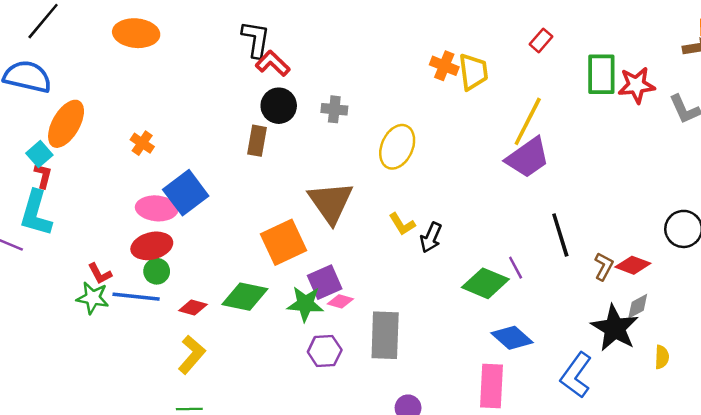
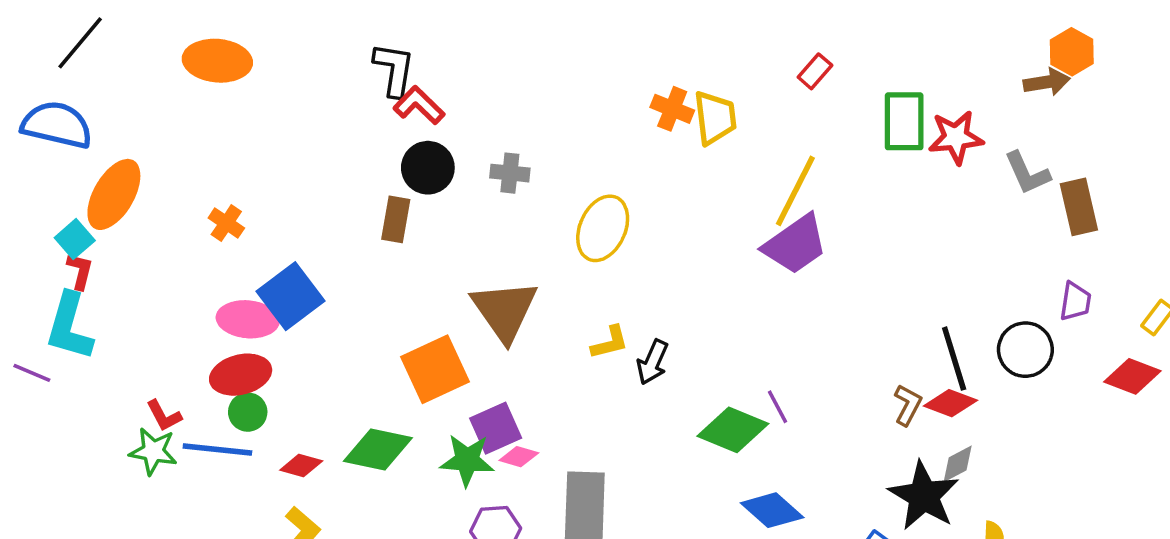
yellow L-shape: (402, 224) -> (610, 342), turned -72
black line: (560, 235) -> (954, 359), moved

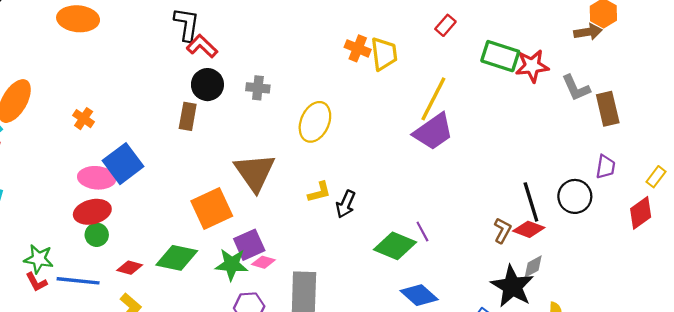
green rectangle: (904, 121) -> (500, 56), turned -72
red diamond: (1132, 376) -> (641, 213), turned -56
red L-shape: (164, 416) -> (36, 282), moved
blue line: (217, 450) -> (78, 281), moved

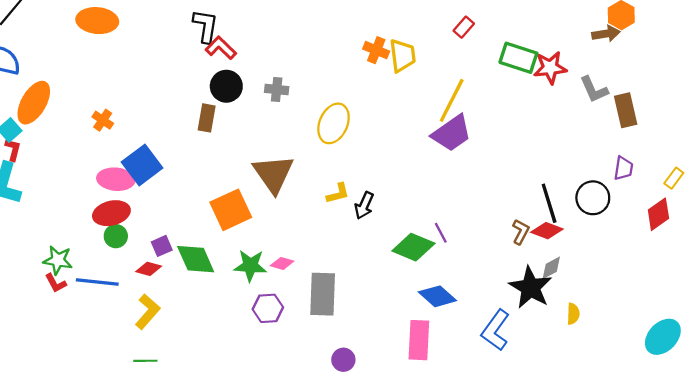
purple square: (249, 245) -> (162, 246), moved, size x0.7
green diamond: (177, 258) -> (196, 259), turned 54

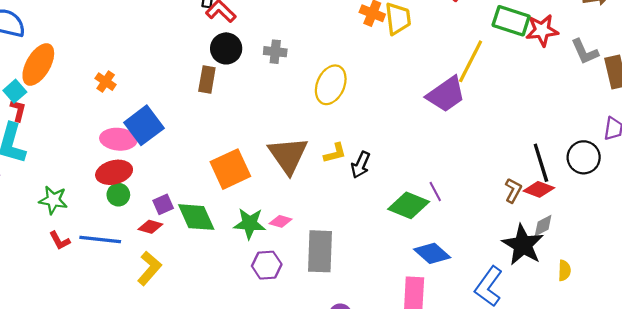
yellow line: (452, 100) -> (471, 61), moved
brown triangle: (273, 174) -> (288, 155), moved
green star: (58, 260) -> (53, 200), moved

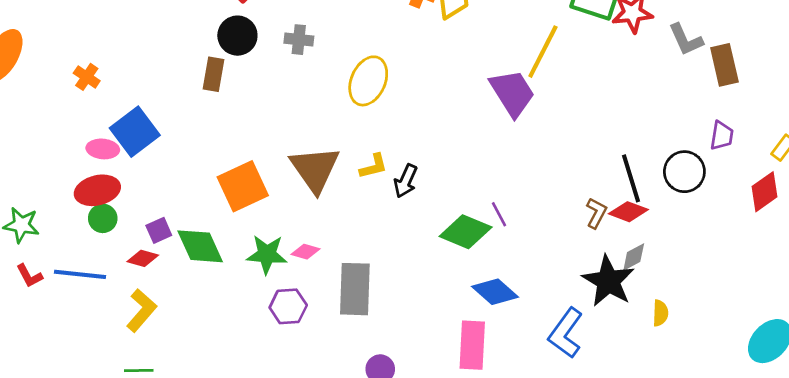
purple trapezoid: (446, 94) -> (512, 93), turned -87
pink ellipse: (118, 139) -> (103, 149), size x0.7

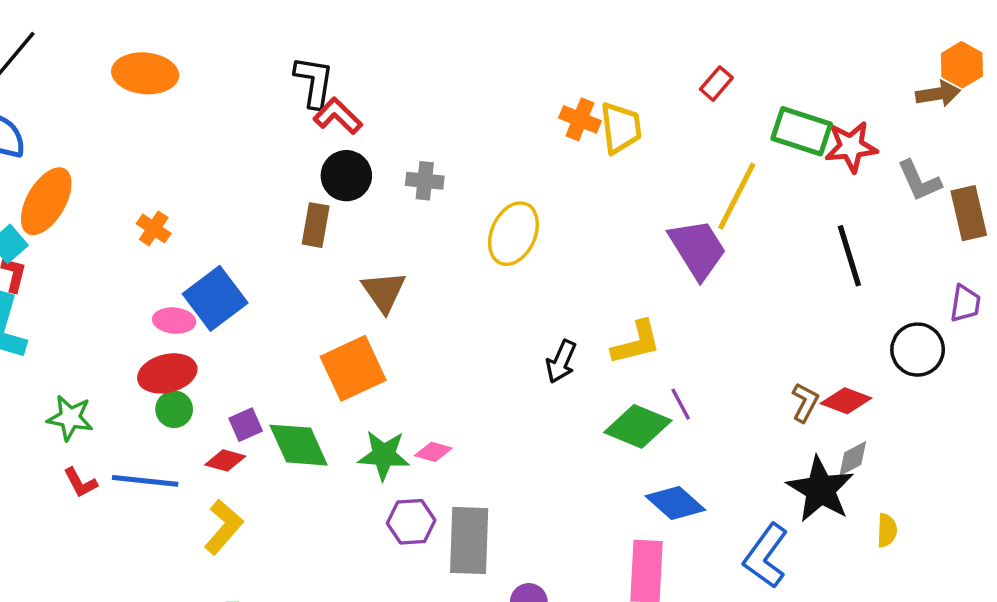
yellow L-shape: (374, 166) -> (636, 343), moved, size x1.4
brown triangle: (315, 169) -> (384, 292), moved, size x0.7
black line: (631, 178) -> (849, 256), moved
gray rectangle: (355, 289) -> (469, 541), moved

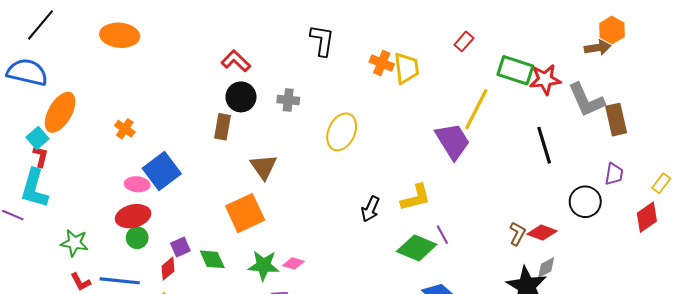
black L-shape: (314, 82) -> (322, 40), moved
gray L-shape: (919, 181) -> (586, 100), size x1.4
green diamond: (299, 445) -> (212, 259), size x0.7
red diamond: (225, 460) -> (168, 269), turned -55

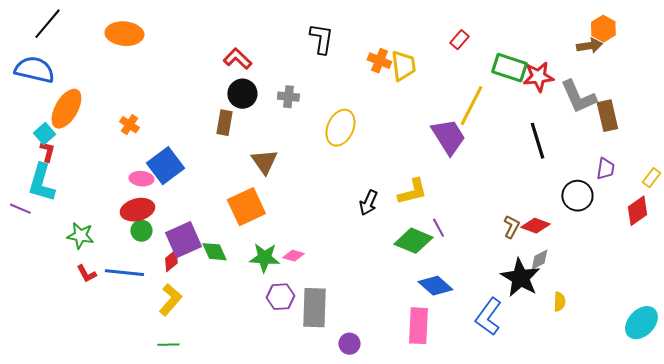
purple square: (180, 247) -> (183, 240), size x1.8

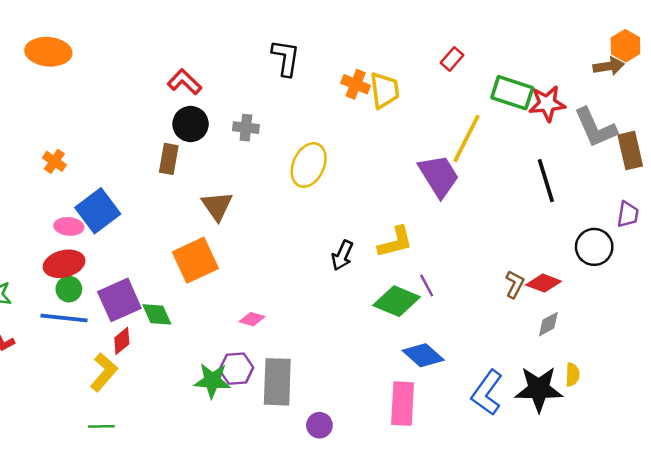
green star: (264, 258) -> (212, 381), moved
red diamond: (171, 261) -> (122, 341), moved
blue line: (124, 273) -> (64, 318), moved
black star: (520, 278) -> (539, 389), moved, turned -30

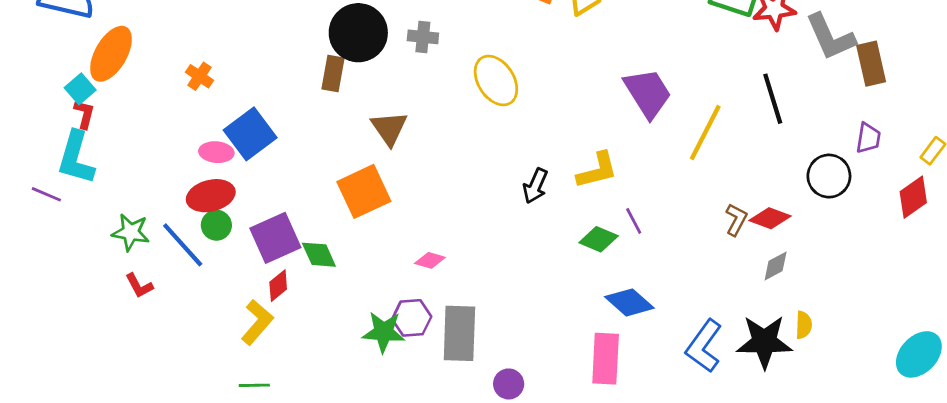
black circle: (191, 124) -> (358, 33), size x1.4
yellow line: (466, 138) -> (705, 132), moved
yellow ellipse: (309, 165) -> (496, 80), turned -57
green diamond: (397, 301) -> (599, 239), size x0.7
blue line: (64, 318) -> (183, 245), moved, turned 42

